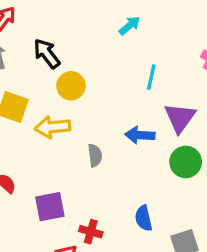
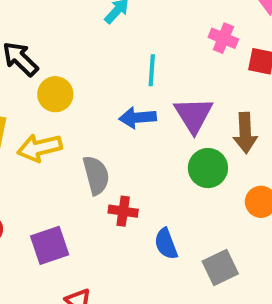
blue arrow: (140, 135) -> (138, 118), moved
gray semicircle: (95, 155) -> (96, 175), size x1.4
red cross: (91, 232) -> (123, 211), moved

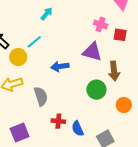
cyan line: (152, 70) -> (34, 42), moved, turned 49
purple triangle: (194, 115) -> (92, 52), moved, turned -40
red cross: (123, 211) -> (58, 121), moved

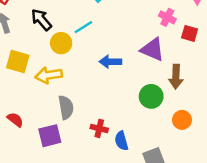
gray semicircle: (41, 96) -> (66, 107), moved

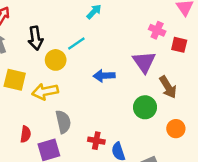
black arrow: (41, 20) -> (35, 38), turned -145
purple triangle: (152, 49) -> (144, 62), turned 35
brown arrow: (176, 77) -> (168, 87), turned -30
red semicircle: (15, 120) -> (26, 134), moved, turned 63

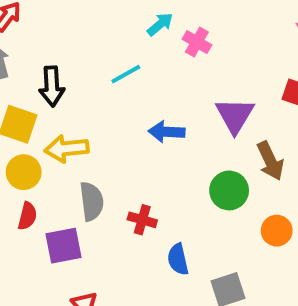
pink cross: (157, 30) -> (197, 42), moved
black arrow: (35, 38) -> (52, 86), moved
yellow circle: (56, 60) -> (24, 172), moved
red cross: (96, 141) -> (142, 220), moved

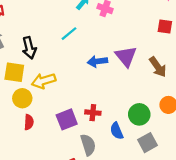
purple triangle: (235, 115) -> (126, 56), moved
green circle: (229, 190) -> (139, 114), moved
gray semicircle: (92, 201) -> (88, 145), moved
purple square: (64, 246) -> (67, 119), moved

